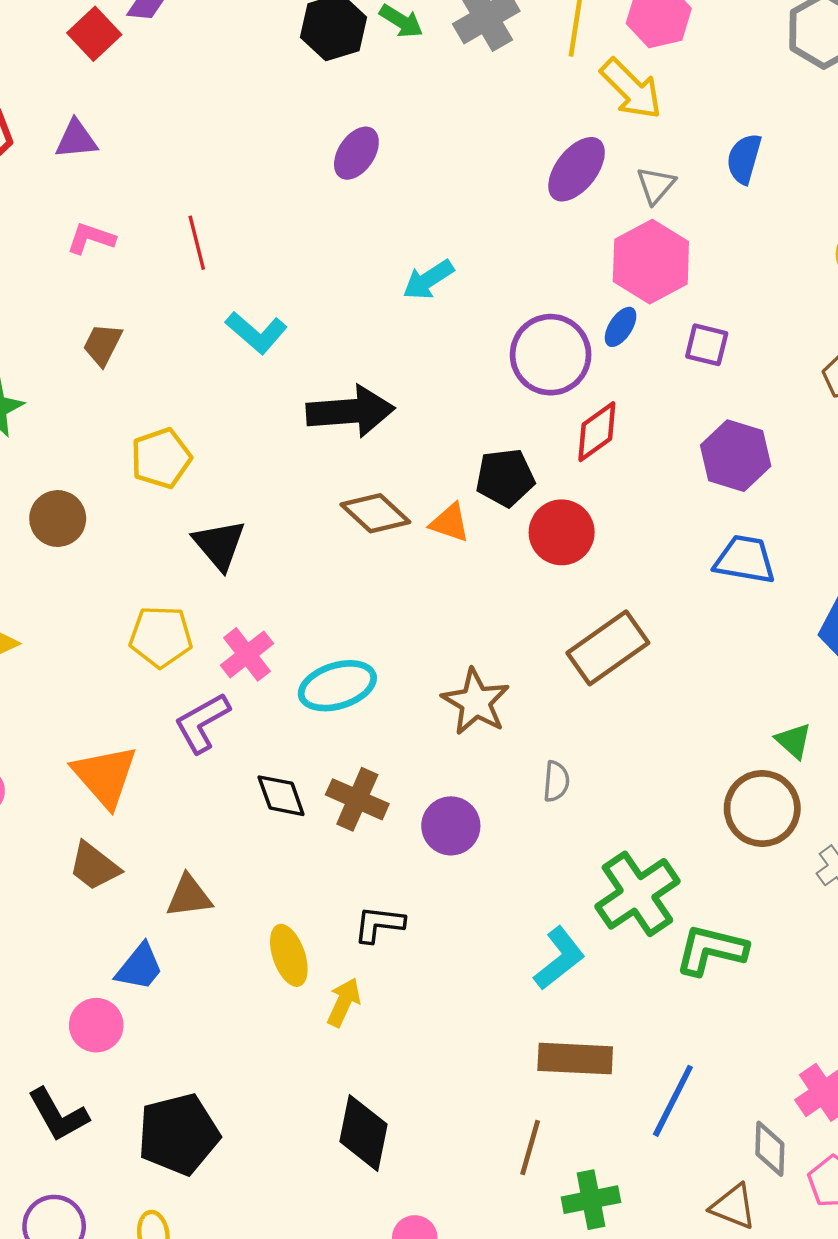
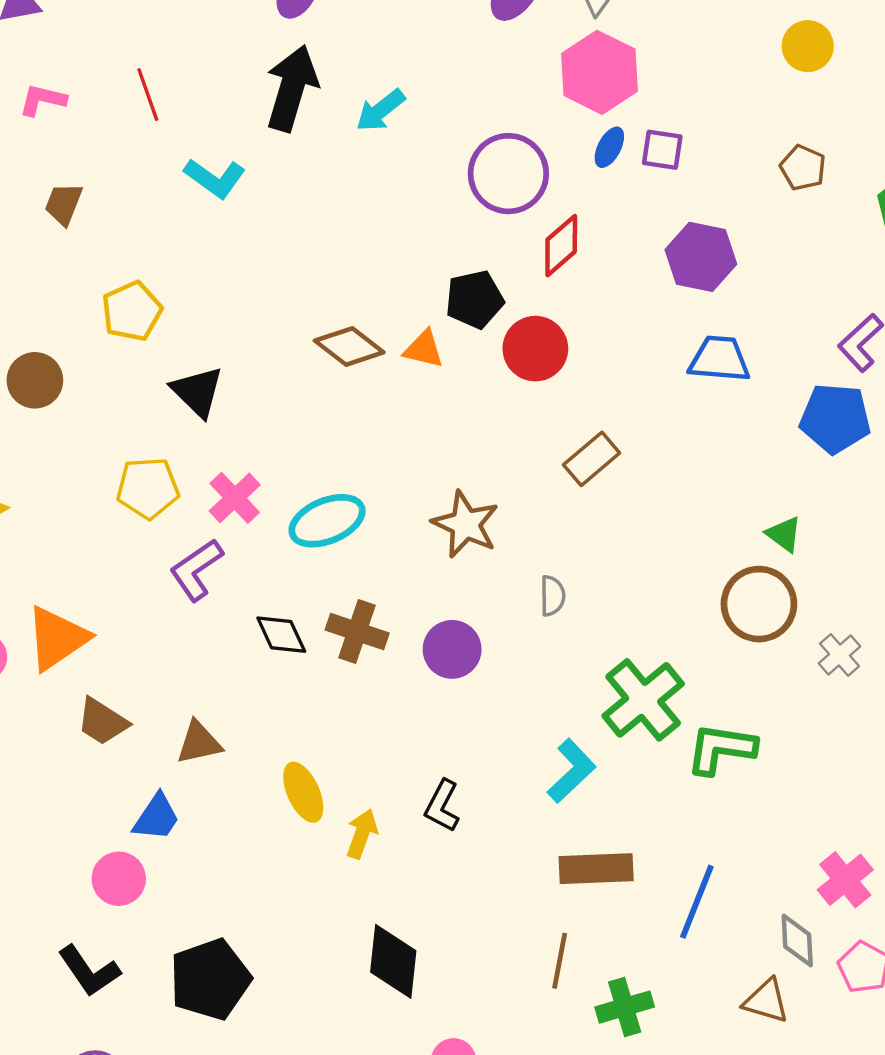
blue ellipse: (621, 327) -> (609, 147), moved
black arrow: (350, 411) -> (292, 88), moved, turned -64
brown rectangle: (608, 648) -> (592, 459), size x0.7
orange triangle: (105, 776) -> (57, 638), moved, turned 42
black L-shape: (379, 924) -> (442, 806), moved, turned -64

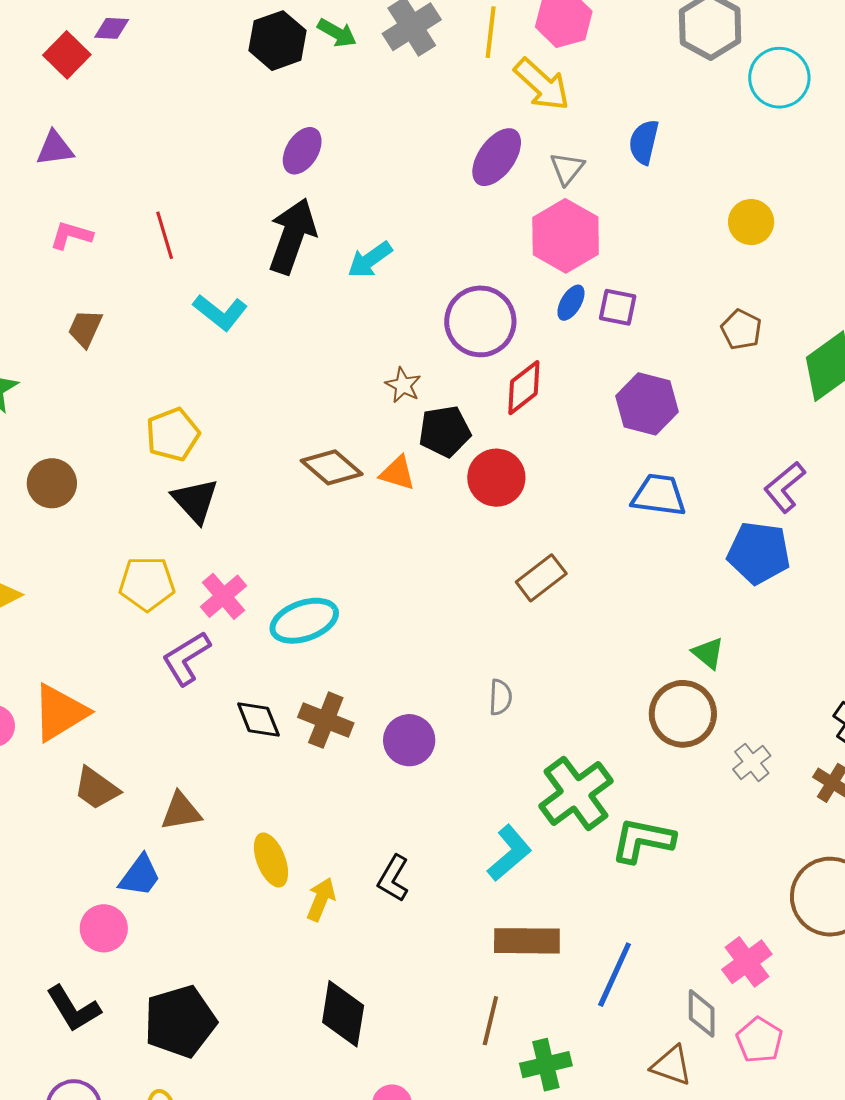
yellow pentagon: (132, 311) -> (173, 434), moved
brown star: (466, 524) -> (403, 385), moved, size x0.6

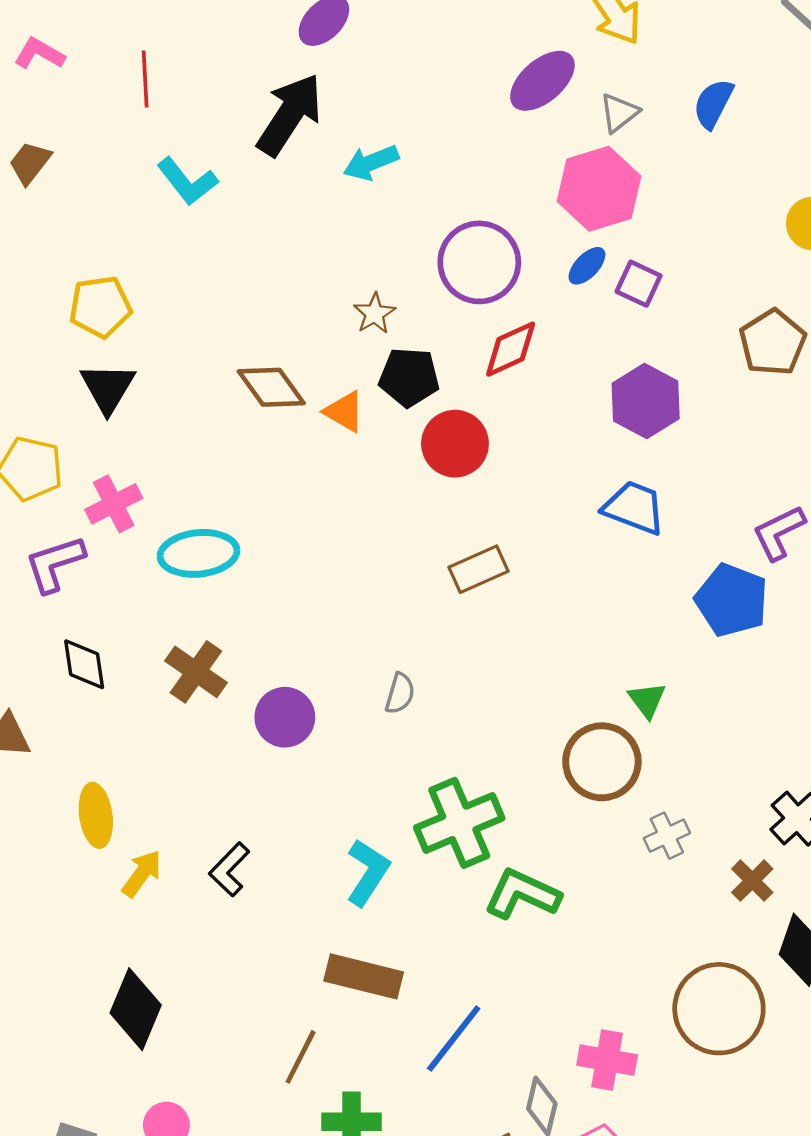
brown pentagon: (741, 329) -> (773, 342), size x1.4
black diamond: (258, 720) -> (84, 664), moved
cyan L-shape: (509, 853) -> (368, 872), turned -30
pink cross: (747, 962) -> (607, 1060), turned 33

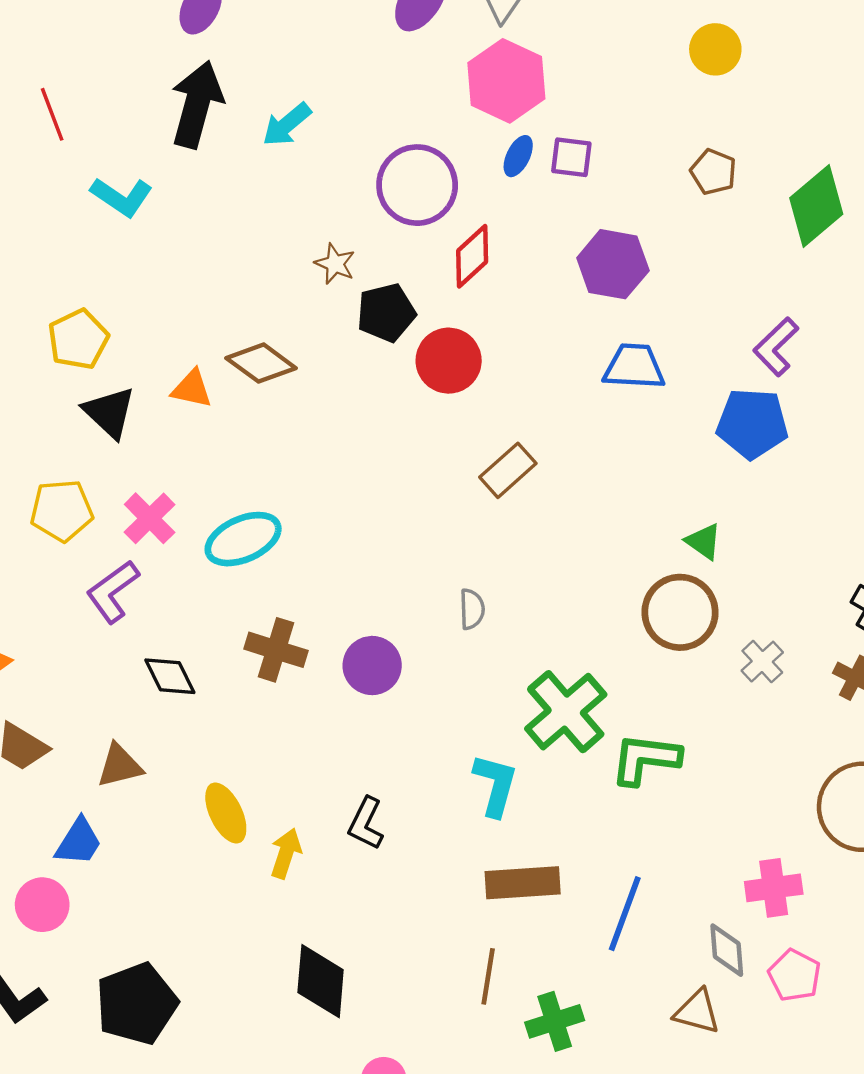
brown pentagon: (773, 342) -> (713, 172), size x0.7
orange triangle: (344, 412) -> (192, 389), moved

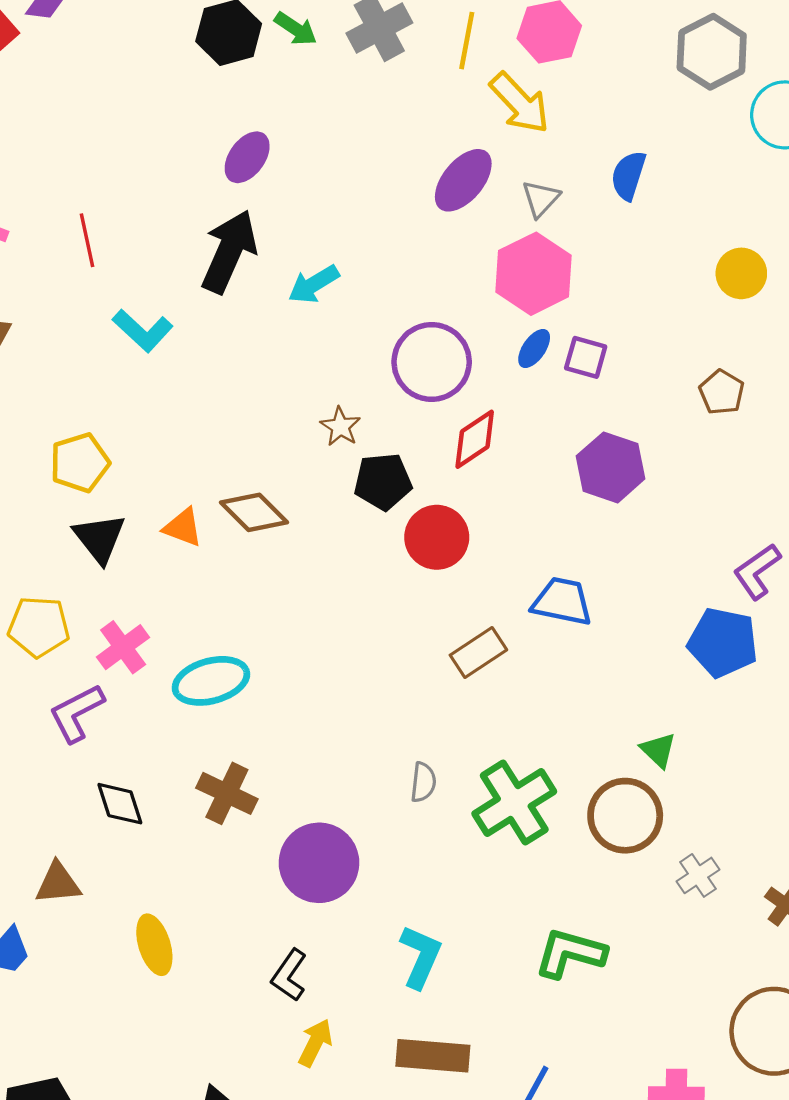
blue trapezoid: (634, 367) -> (562, 601), moved
purple circle: (372, 666) -> (319, 863), moved, size x1.4
green cross: (566, 712) -> (514, 803), moved
yellow arrow: (286, 853) -> (315, 1043), moved

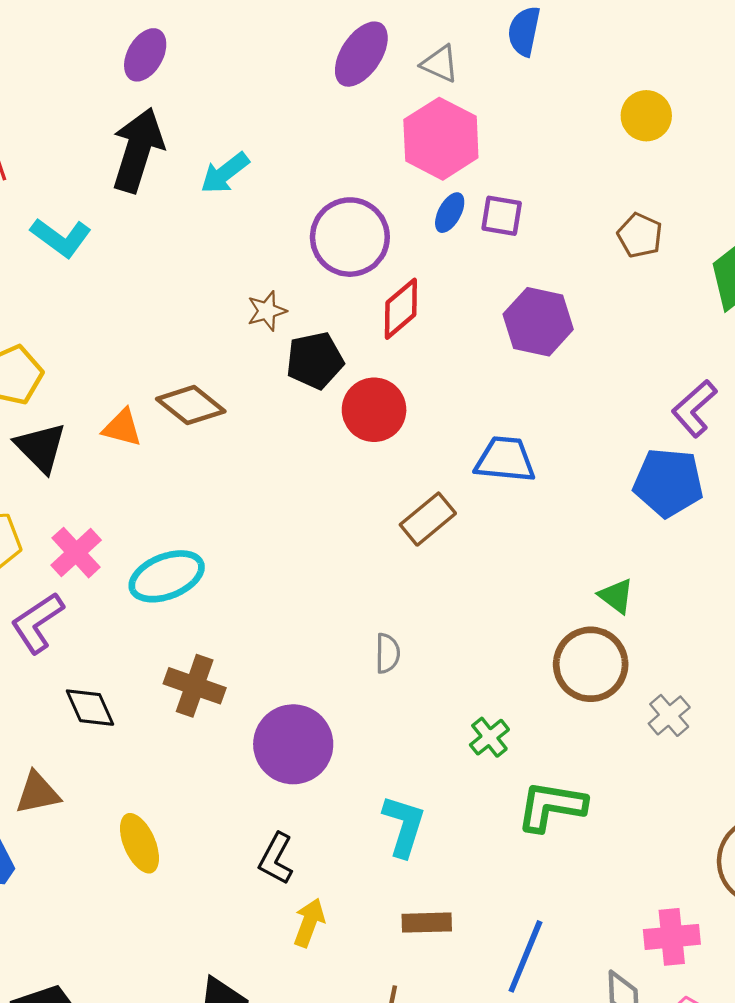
gray triangle: (541, 199) -> (440, 64), turned -42
brown star: (340, 427) -> (267, 311), turned 30
green cross: (514, 803) -> (489, 737), moved, size x0.5
brown rectangle: (433, 1056) -> (427, 923), size x0.7

